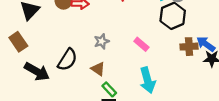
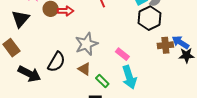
gray star: (102, 41) -> (86, 44), size x1.6
pink rectangle: (141, 44) -> (122, 54), moved
green rectangle: (109, 89) -> (102, 81), moved

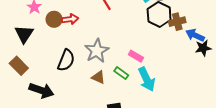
brown cross: (165, 45) -> (177, 22), moved
black semicircle: (56, 62) -> (66, 60), moved
green rectangle: (102, 81) -> (121, 73), moved

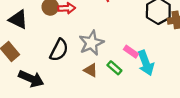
black triangle: (24, 34) -> (18, 19), turned -42
cyan arrow: (147, 79) -> (146, 63), moved

